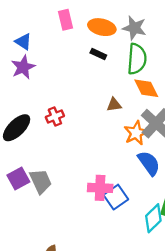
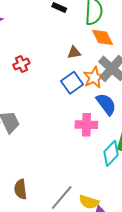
pink cross: (100, 188) -> (86, 125), moved
blue square: (116, 197) -> (72, 83), moved

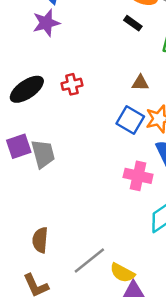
blue square: (72, 83) -> (130, 120), turned -35

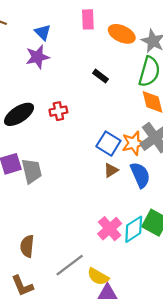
black rectangle: (133, 23) -> (101, 76), moved
brown triangle: (140, 83) -> (111, 170), moved, turned -35
pink cross: (138, 176) -> (110, 229), moved, turned 35

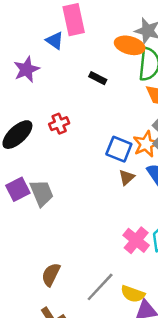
pink rectangle: (88, 19) -> (74, 20), size x1.4
blue triangle: (43, 32) -> (55, 41), moved
orange ellipse: (122, 34) -> (130, 45), moved
brown semicircle: (27, 246) -> (51, 275), turned 30

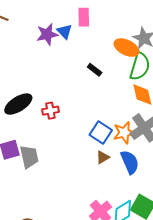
pink rectangle: (74, 20) -> (84, 17), size x0.7
purple star: (26, 69) -> (47, 34), moved
red cross: (59, 124) -> (50, 111), moved

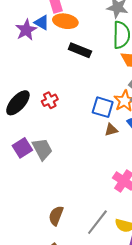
orange ellipse: (126, 48) -> (65, 21), moved
black rectangle: (95, 70) -> (80, 50), size x1.5
brown triangle: (103, 157) -> (111, 130), turned 32

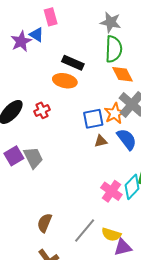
orange ellipse: (65, 21) -> (65, 81), moved
blue square: (103, 107) -> (93, 119), turned -30

